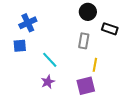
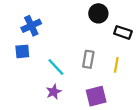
gray rectangle: (84, 41) -> (88, 59), moved
yellow line: (95, 65) -> (116, 65), moved

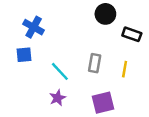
blue cross: (31, 26) -> (34, 27), turned -36

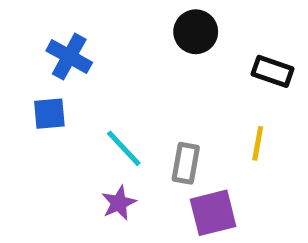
black circle: (105, 14) -> (196, 32), moved
gray rectangle: (95, 63) -> (186, 163), moved

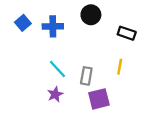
blue cross: (69, 57) -> (53, 26), moved, turned -30
blue square: (49, 114) -> (23, 23), moved, turned -35

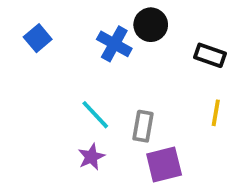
blue cross: (53, 26) -> (114, 44), moved, turned 30
yellow line: (120, 67) -> (216, 113), moved

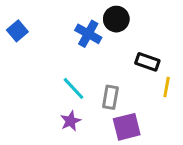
blue square: (38, 38) -> (17, 31), moved
black rectangle: (210, 55) -> (147, 62), moved

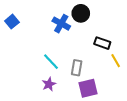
yellow line: (167, 87) -> (116, 61), turned -40

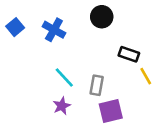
blue cross: (61, 24) -> (54, 30), moved

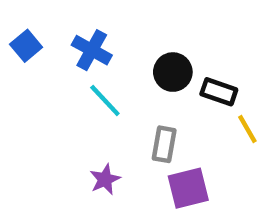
black circle: (102, 17) -> (173, 72), moved
cyan line: (64, 77) -> (105, 101), moved

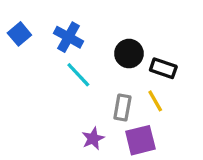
yellow line: (247, 129) -> (155, 101), moved
purple star: (105, 179) -> (93, 139), moved

